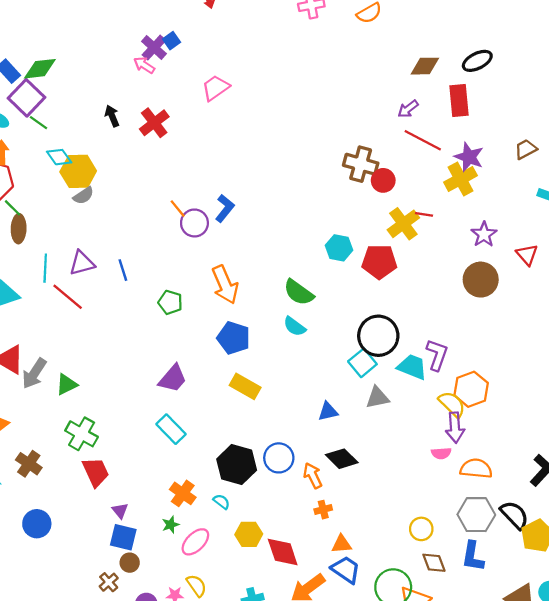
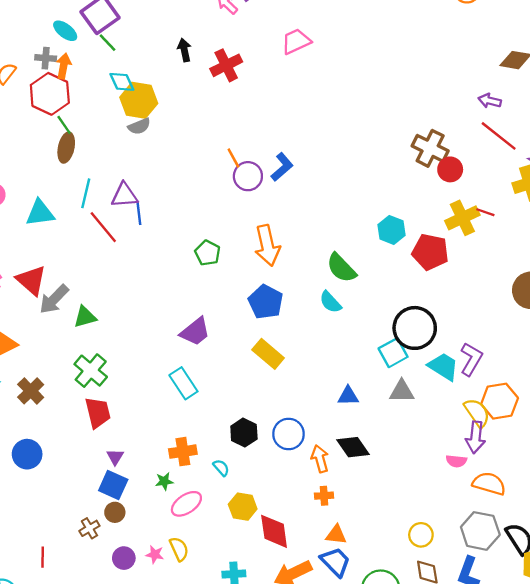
purple arrow: (408, 109) -> (490, 101), turned 40
blue line: (123, 270) -> (139, 213), moved
black hexagon: (237, 465) -> (244, 433), size x0.7
orange cross: (183, 493) -> (183, 452), turned 35

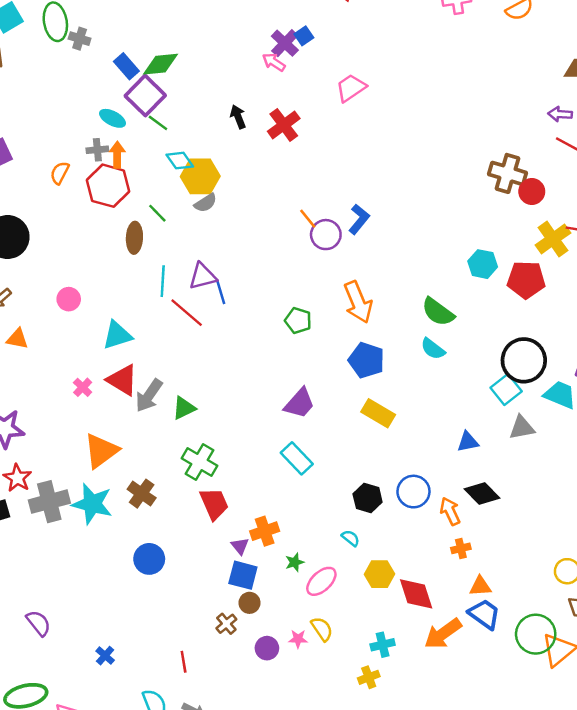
green line: (64, 125) -> (157, 213), moved
cyan triangle: (40, 213) -> (117, 335), moved
orange cross: (183, 452) -> (265, 531), moved

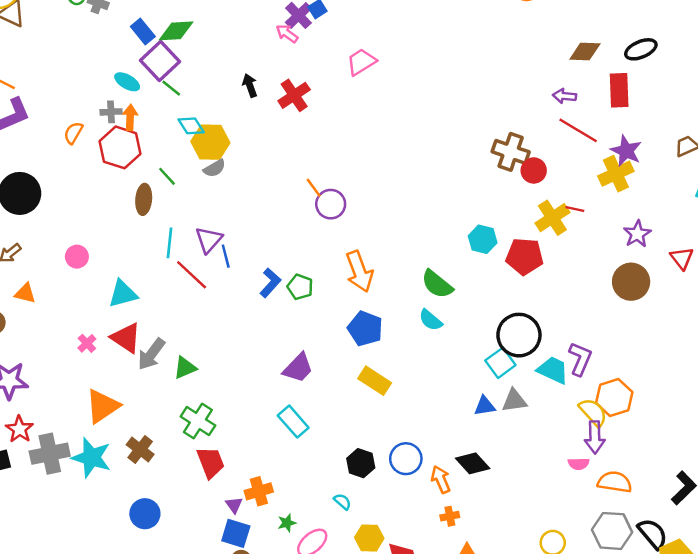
blue L-shape: (359, 219) -> (270, 283), moved
purple triangle: (203, 276) -> (209, 240), turned -36
blue triangle: (468, 442) -> (485, 406), moved

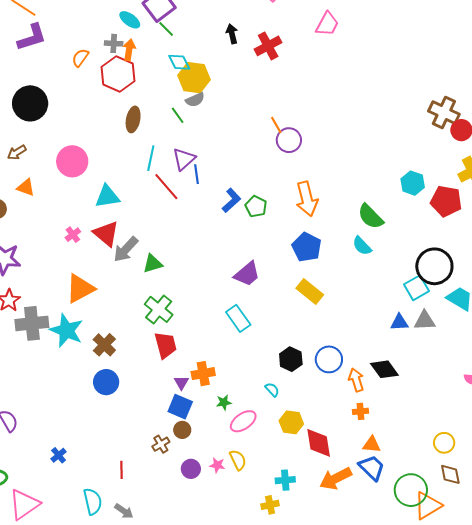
pink trapezoid: (361, 62) -> (327, 24), turned 144
green line: (167, 176) -> (178, 115), moved
pink circle: (77, 257) -> (72, 161), size x1.6
brown cross: (140, 449) -> (104, 345), moved

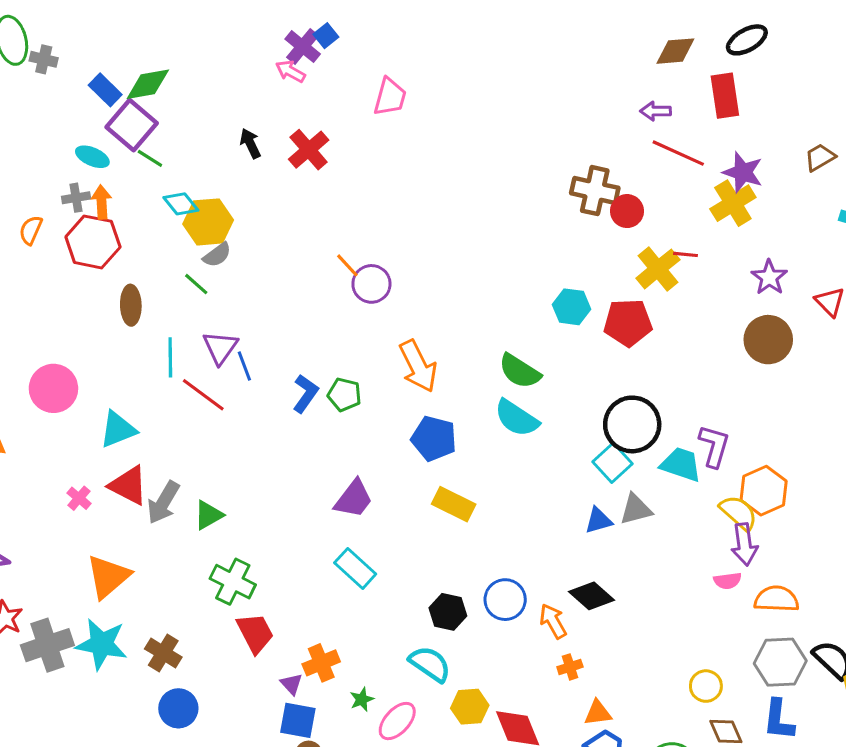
cyan semicircle: (362, 246) -> (517, 418), size x1.4
cyan semicircle: (272, 390) -> (430, 664), size x1.8

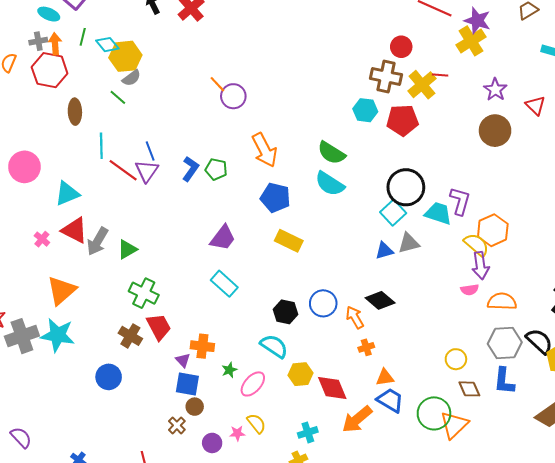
green line: (150, 158) -> (83, 37), moved, turned 72
brown cross: (595, 191) -> (386, 77), moved
purple triangle: (220, 348) -> (147, 171), moved
brown cross: (163, 653) -> (130, 336), moved
orange cross: (321, 663) -> (202, 346), turned 30

